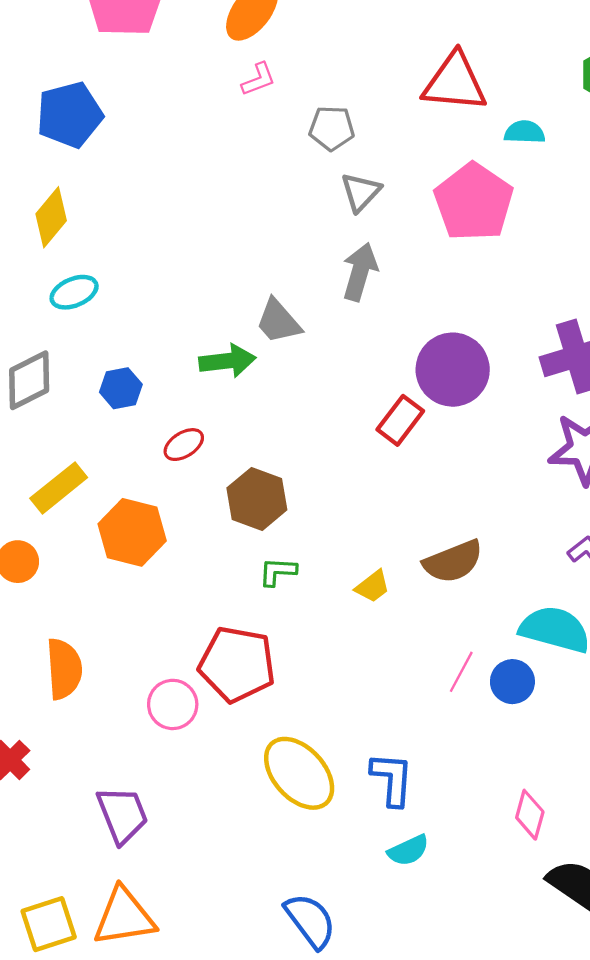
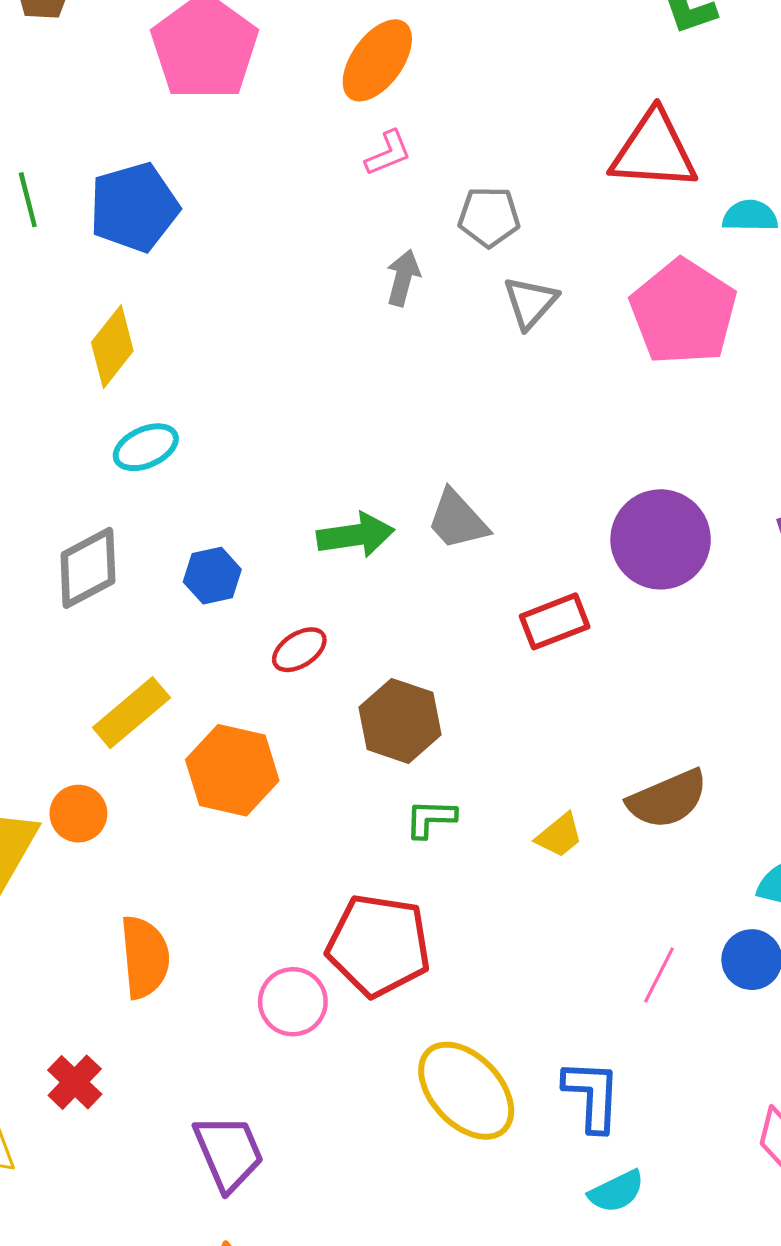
gray arrow: (360, 272) -> (403, 278), moved, size x0.7
gray trapezoid: (278, 321) -> (457, 520), moved
red rectangle: (400, 420) -> (555, 621), moved, turned 33
pink line: (461, 672) -> (659, 975), moved

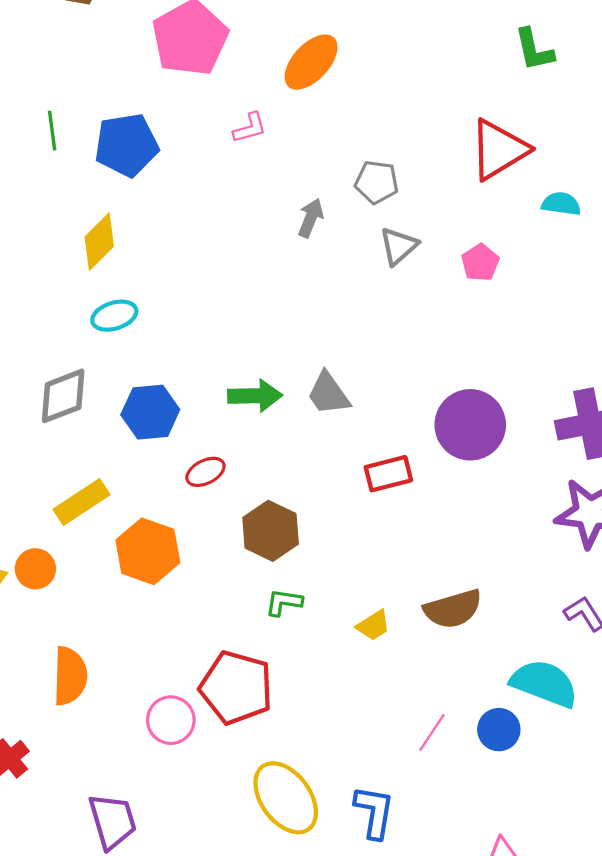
red triangle: (654, 151) -> (499, 150), turned -42
pink L-shape: (388, 153) -> (250, 128), moved
pink pentagon: (683, 312) -> (480, 263), moved, size x0.5
blue hexagon: (212, 576) -> (150, 412), size x1.4

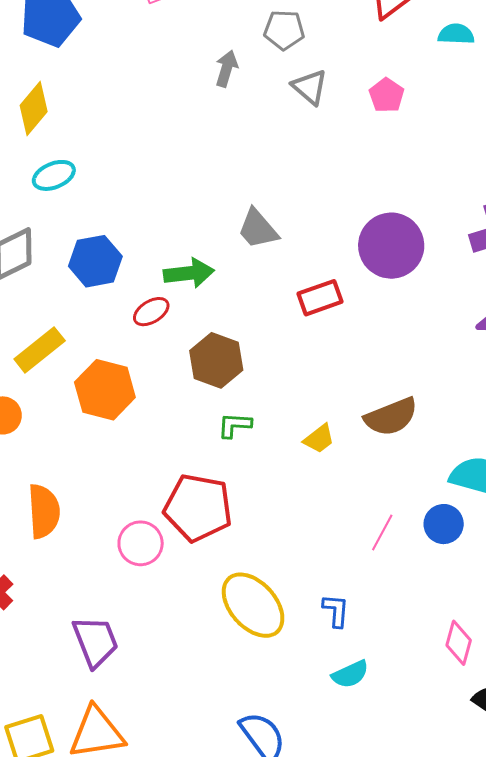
gray triangle: (398, 246) -> (310, 87), turned -33
green arrow: (255, 396) -> (189, 273), moved
blue L-shape: (374, 812) -> (336, 611), size x0.7

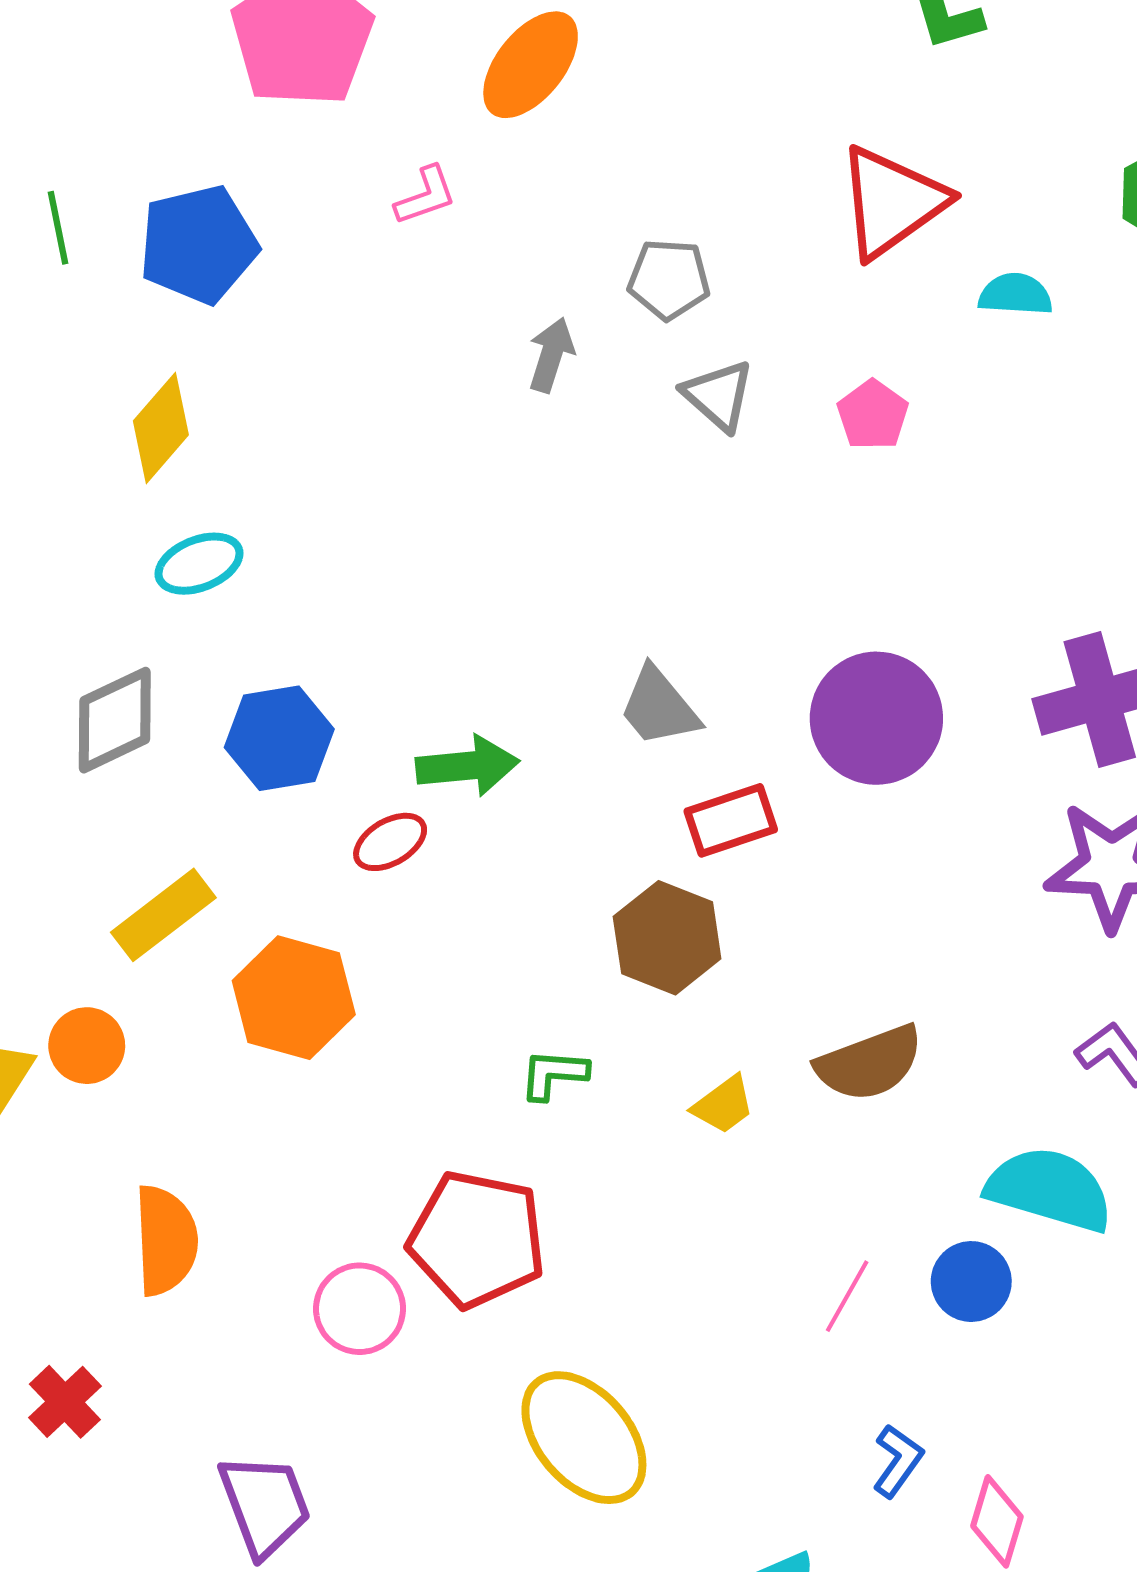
gray trapezoid: (258, 229) -> (659, 707), moved
brown hexagon: (216, 360) -> (667, 938), moved
blue L-shape: (336, 611) -> (898, 1461), moved, turned 30

